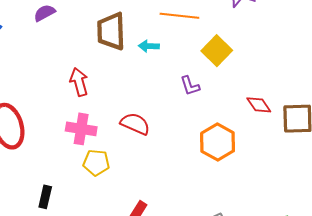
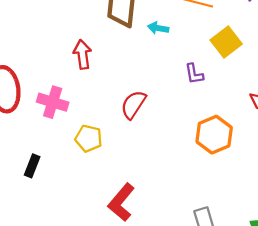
red semicircle: (135, 124) -> (133, 105), turned -88
pink cross: (81, 129) -> (53, 102), moved

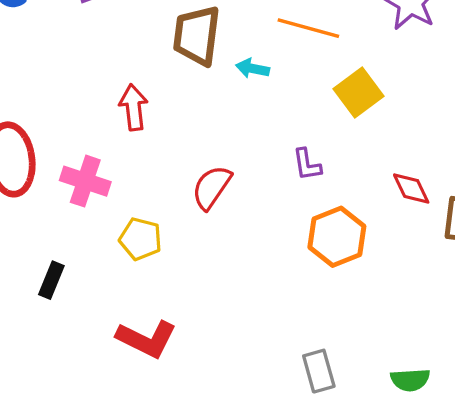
purple L-shape: (194, 74) -> (307, 165), moved
red L-shape: (121, 202) -> (147, 339), moved, turned -105

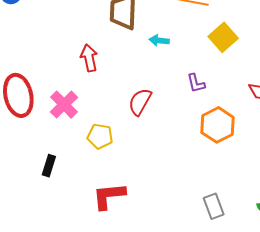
cyan arrow: (253, 68) -> (159, 40), moved
pink cross: (85, 181) -> (64, 105), turned 32
red L-shape: (147, 339) -> (109, 196), turned 153

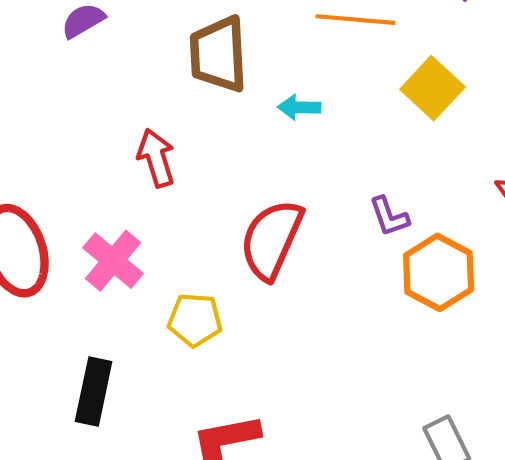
purple L-shape: (196, 83) -> (389, 216), moved
red semicircle: (140, 102) -> (271, 240), size x1.4
black rectangle: (49, 166) -> (94, 391), size x1.4

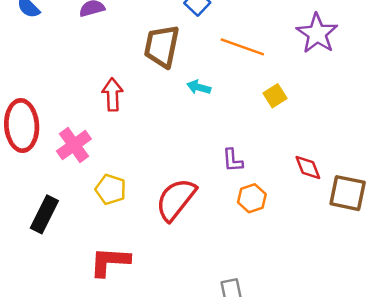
yellow square: (432, 88) -> (275, 96), size x0.7
red semicircle: (271, 240) -> (176, 199), moved
orange hexagon: (439, 272) -> (252, 198), size x0.7

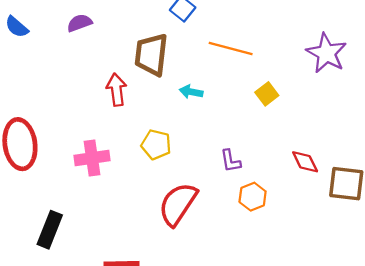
purple star: (317, 34) -> (326, 53), moved
red arrow: (113, 95) -> (117, 90), moved
pink cross: (74, 145) -> (92, 158), moved, turned 32
yellow pentagon: (111, 189) -> (156, 145), moved

